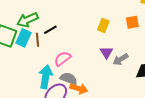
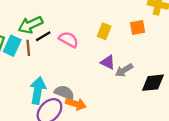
green arrow: (27, 20) -> (30, 25), moved
purple triangle: (107, 52) -> (108, 62), turned -32
pink semicircle: (63, 59) -> (69, 40), moved, turned 66

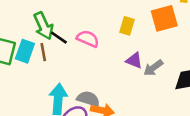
green arrow: (30, 25) -> (43, 26), turned -85
orange square: (138, 28) -> (164, 18), size x1.5
black line: (43, 36) -> (59, 38), turned 70

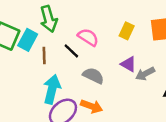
black line: (59, 38) -> (71, 51), moved
brown line: (43, 52) -> (44, 56), moved
gray semicircle: (88, 99) -> (93, 76), moved

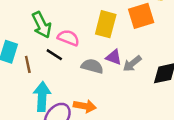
green arrow: (49, 19) -> (42, 25), moved
yellow rectangle: (127, 31) -> (106, 24), size x1.5
gray semicircle: (93, 76) -> (92, 66), moved

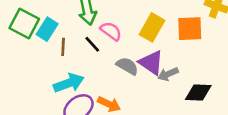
purple triangle: (114, 57) -> (151, 63), size x1.5
cyan arrow: (42, 97) -> (69, 83), turned 52

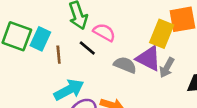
yellow rectangle: (152, 27) -> (162, 34), moved
gray arrow: (168, 74) -> (167, 68), turned -30

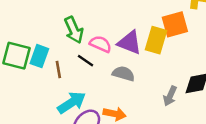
purple triangle: (149, 58) -> (130, 43), moved
gray arrow: (167, 68) -> (170, 96), moved

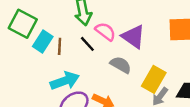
yellow rectangle: (156, 40) -> (154, 79), moved
cyan rectangle: (39, 56) -> (43, 42), moved

